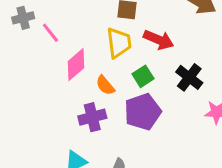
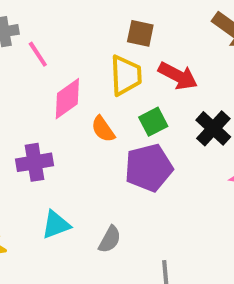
purple cross: (92, 117) -> (35, 162), moved

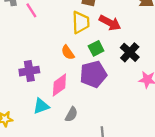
pink diamond: (67, 99) -> (59, 85), moved

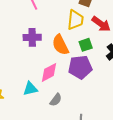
orange semicircle: (68, 52) -> (60, 45), size x1.5
purple cross: (29, 71) -> (32, 37), moved

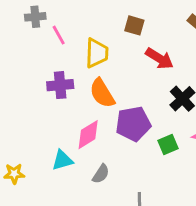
yellow trapezoid: (75, 20) -> (97, 53), moved
green square: (86, 45) -> (168, 145), moved

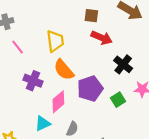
brown square: (134, 25) -> (91, 16), moved
pink line: (59, 35) -> (18, 47), moved
purple cross: (60, 85) -> (33, 81), moved, turned 36

